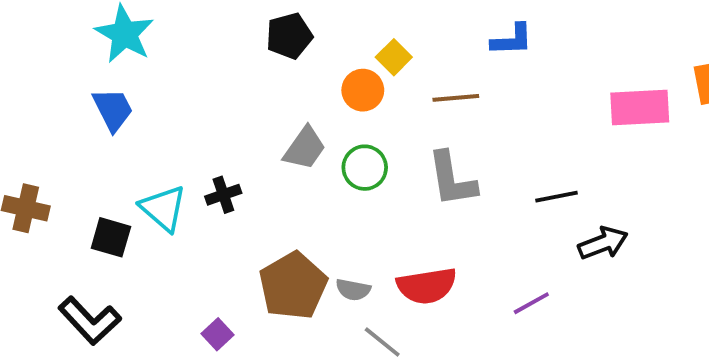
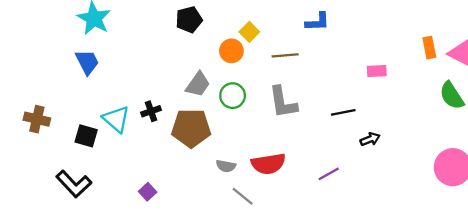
pink rectangle: (640, 108) -> (377, 71), moved, size x0.6
black arrow: (603, 243) -> (370, 139), size x0.7
brown pentagon: (293, 286) -> (191, 128), moved, turned 30

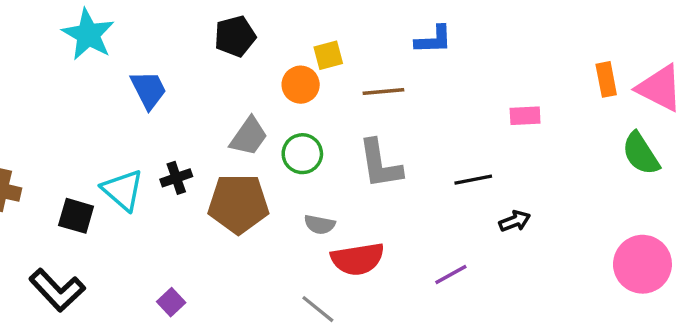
yellow square: (249, 32) -> (328, 55), turned 30
blue trapezoid: (87, 62) -> (149, 90), moved
gray semicircle: (226, 166) -> (320, 224), moved

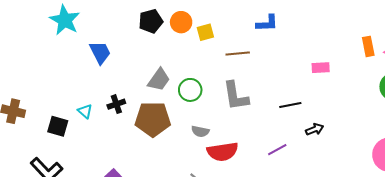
orange circle: (301, 85) -> (181, 22), moved
cyan triangle: (123, 190) -> (85, 111), size x0.6
purple line: (451, 275) -> (277, 150), moved

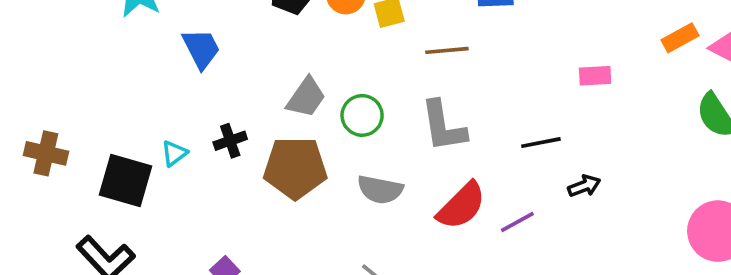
orange rectangle: (368, 46) -> (680, 38), turned 72
cyan triangle: (85, 111) -> (174, 153), turned 42
black square: (58, 126) -> (125, 180), size x1.4
gray semicircle: (200, 131) -> (380, 190), size x1.4
red semicircle: (223, 152) -> (461, 206), moved, turned -36

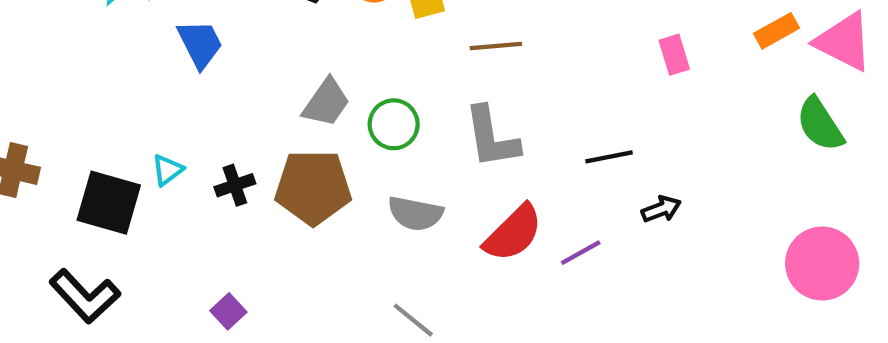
pink rectangle: (595, 76) -> (674, 55), moved, turned 76
black cross: (230, 141) -> (235, 185), moved

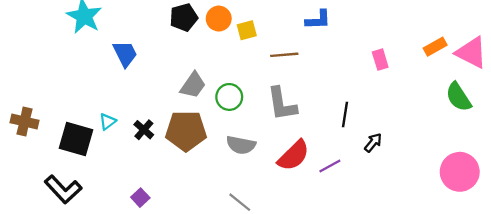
black line: (609, 157) -> (345, 114), turned -70
black cross: (235, 185) -> (144, 130), turned -30
black arrow: (661, 209) -> (373, 143), turned -30

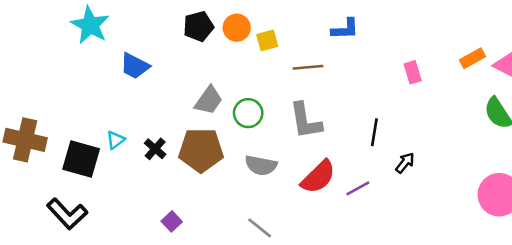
blue trapezoid: (125, 54) -> (135, 66), turned 144
brown cross: (24, 122) -> (25, 140), size x1.4
purple square: (140, 198) -> (172, 221), moved

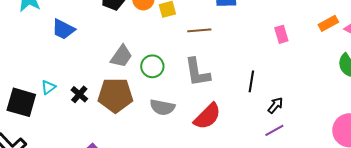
purple line: (358, 188) -> (274, 130), moved

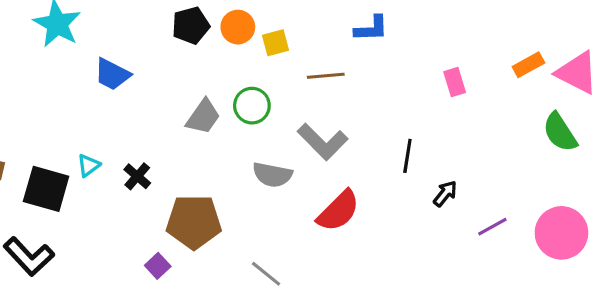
green circle: (152, 66) -> (252, 106), moved
gray L-shape: (197, 72) -> (323, 142), turned -36
brown pentagon: (115, 95) -> (194, 222), moved
gray semicircle: (162, 107) -> (272, 175), moved
purple line: (274, 130) -> (492, 227), moved

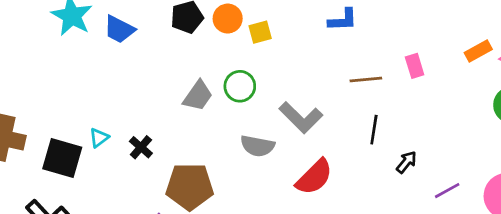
blue trapezoid: (112, 74) -> (119, 29), moved
brown line: (326, 76) -> (366, 79), moved

